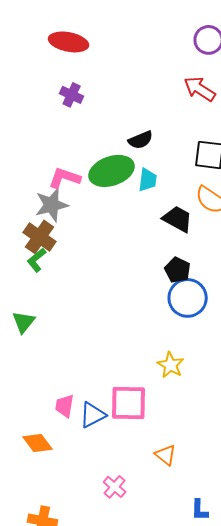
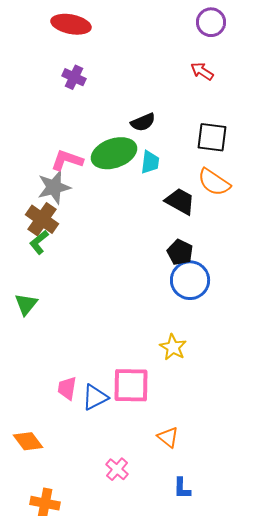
red arrow: (200, 89) -> (202, 71), size x0.7
orange diamond: (38, 443) -> (28, 441), moved
blue L-shape: (200, 510) -> (182, 488), moved

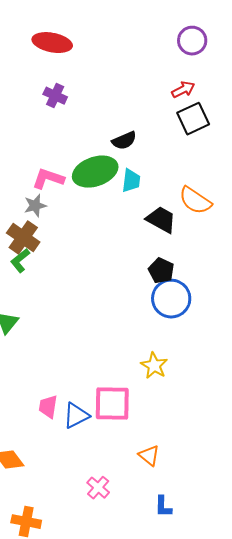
red arrow: (202, 71) -> (183, 90), turned 120
black square: (212, 137) -> (193, 119), moved, turned -32
gray star: (54, 187) -> (35, 206), size x0.7

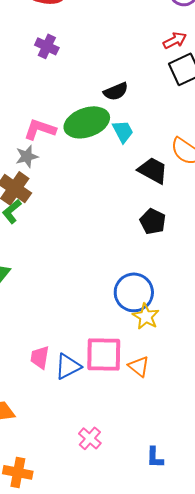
cyan trapezoid: (131, 181) -> (123, 131), turned -35
blue circle: (171, 299) -> (134, 292), moved
orange triangle: (149, 456) -> (139, 366), moved

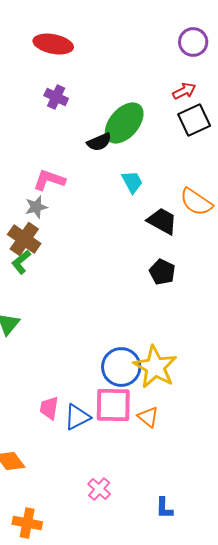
black semicircle: (116, 91) -> (99, 142), moved
green ellipse: (87, 122) -> (124, 123), moved, turned -30
blue circle: (134, 292) -> (121, 367), moved
yellow star: (146, 316) -> (155, 367), size x1.6

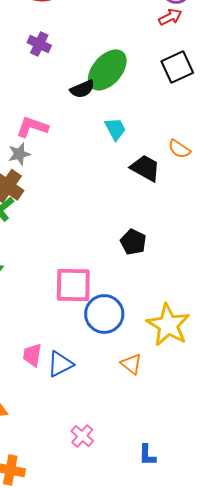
red arrow: (184, 91) -> (170, 17), moved
orange semicircle: (196, 202) -> (179, 149), size x0.7
black pentagon: (162, 272) -> (133, 242), moved
yellow star: (155, 367) -> (168, 325), moved
pink square: (113, 405) -> (73, 285), moved

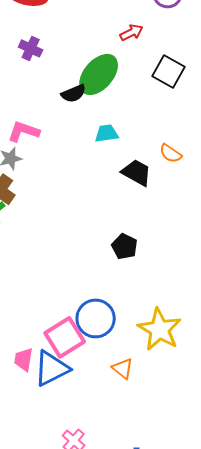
red arrow: (170, 17) -> (132, 32), moved
black square: (177, 67) -> (169, 71), turned -36
cyan trapezoid: (115, 129) -> (107, 133), turned -70
pink square: (73, 285) -> (65, 337), moved, turned -33
blue triangle: (60, 364) -> (52, 368), size x1.4

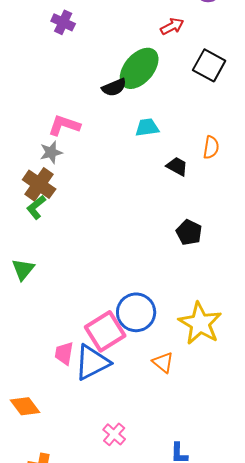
purple cross: (31, 48) -> (63, 22), moved
orange semicircle: (171, 153) -> (211, 147), turned -115
black trapezoid: (137, 172) -> (177, 166), size x0.7
black pentagon: (125, 246) -> (189, 232), moved

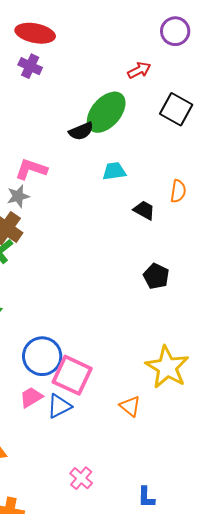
blue circle: (136, 312) -> (42, 356), moved
pink square: (105, 331) -> (72, 375), turned -33
pink trapezoid: (64, 353) -> (31, 397), turned 50
blue triangle: (92, 362) -> (59, 406), size x0.7

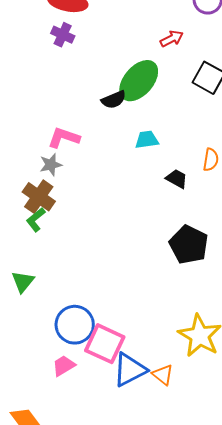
black pentagon: (156, 276) -> (189, 245), size x1.5
blue triangle: (59, 406) -> (130, 370), moved, size x1.4

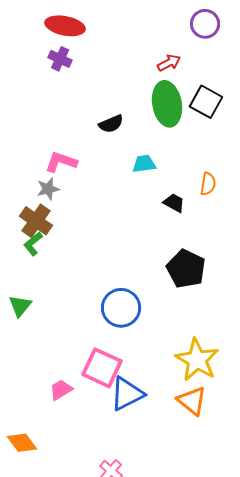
green ellipse: (139, 81) -> (167, 104), moved, turned -51
blue circle: (75, 325) -> (121, 308), moved
orange triangle: (163, 375) -> (192, 401), moved, size x1.4

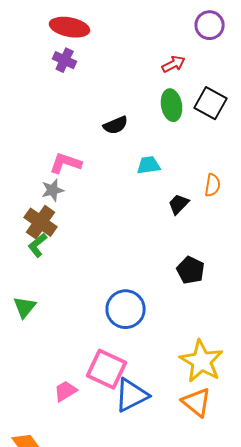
green ellipse: (167, 104) -> (172, 105), size x0.7
black trapezoid: (174, 203) -> (179, 204), turned -75
black pentagon: (186, 269) -> (191, 270), size x0.7

